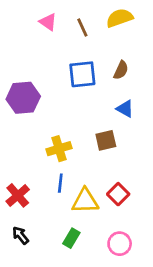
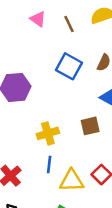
blue square: (82, 74) -> (69, 66), turned 35

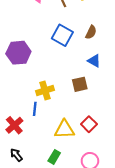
blue line: (49, 165) -> (35, 109), moved

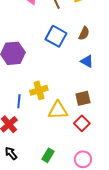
brown square: (80, 84) -> (83, 98), moved
blue line: (35, 109) -> (19, 101), moved
yellow triangle: (64, 129) -> (58, 110), moved

